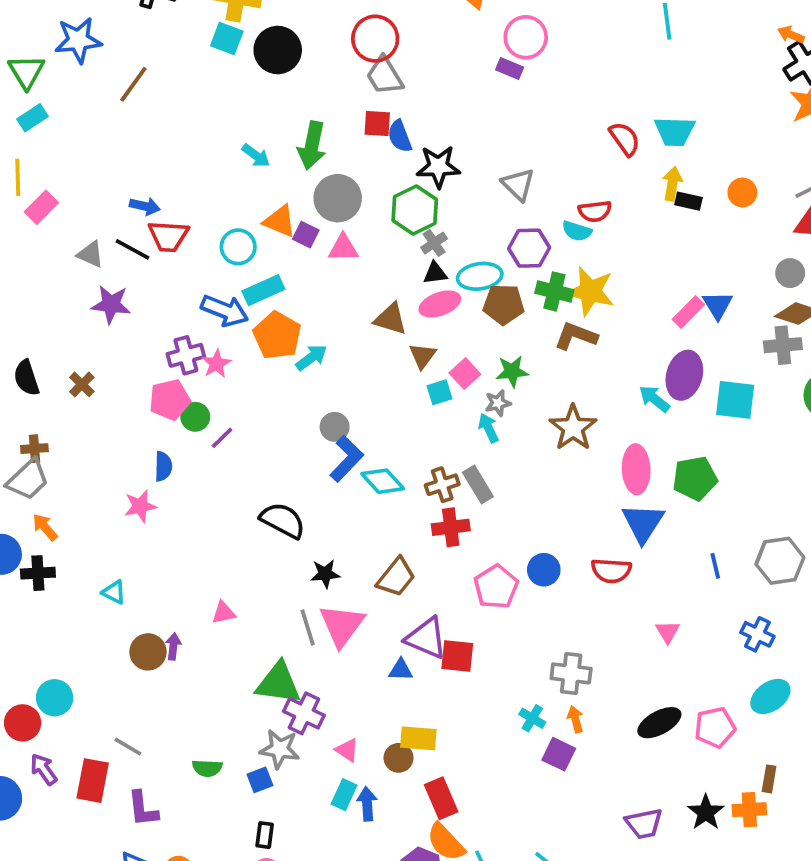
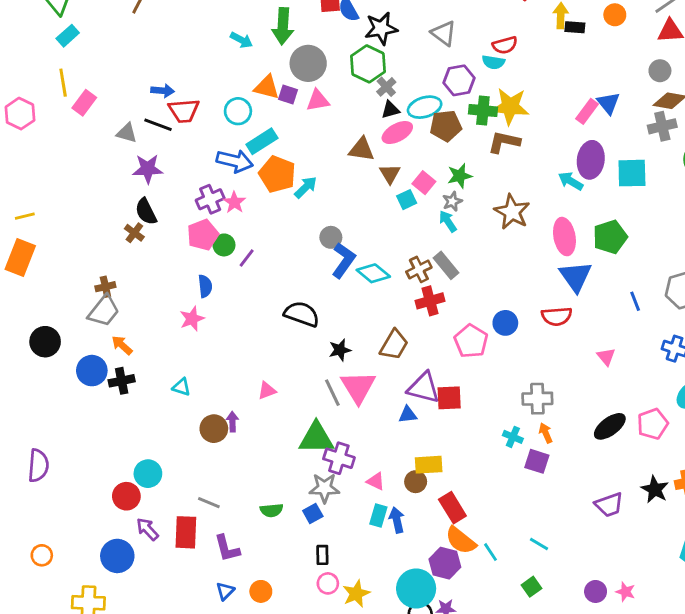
black semicircle: (27, 378) -> (146, 212), moved

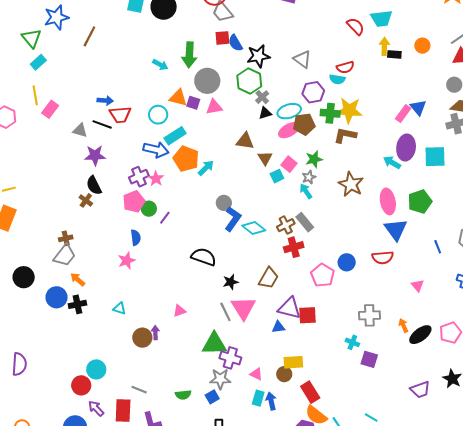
pink ellipse: (397, 133) -> (289, 130), moved
orange arrow: (546, 433) -> (403, 326), moved

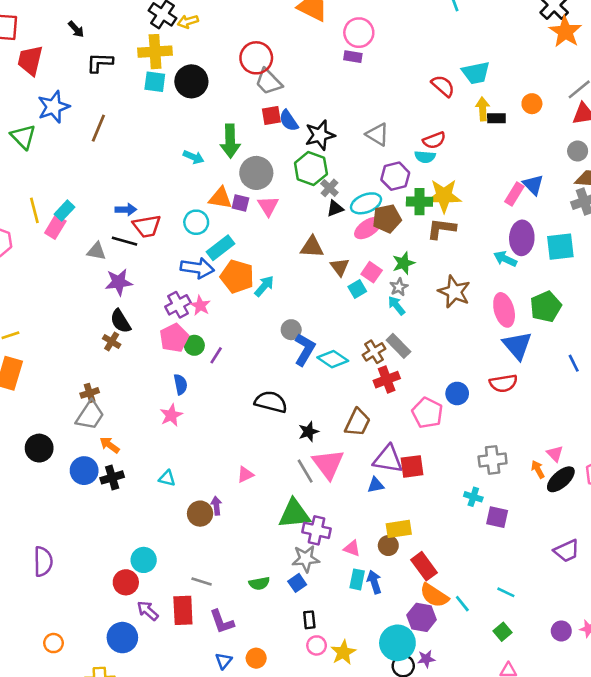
cyan rectangle: (38, 62) -> (64, 211), moved
pink triangle: (214, 107) -> (268, 206), turned -48
pink triangle: (418, 286) -> (555, 454), moved

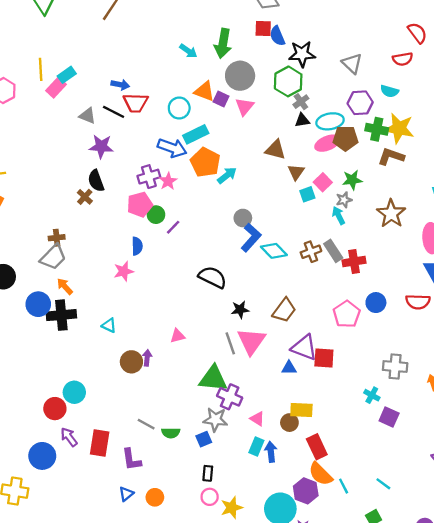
red semicircle: (434, 140) -> (403, 59), moved
red cross: (387, 380) -> (354, 262), moved
black cross: (112, 477) -> (61, 315), size x1.4
gray line: (202, 581) -> (146, 424), moved

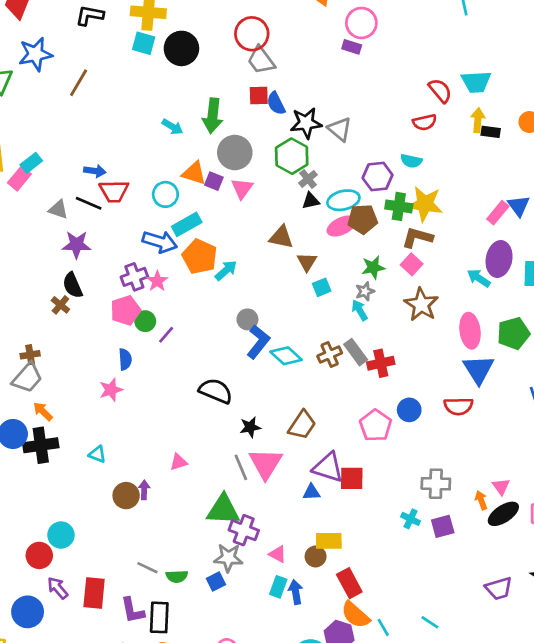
gray triangle: (352, 63) -> (340, 129), moved
pink square: (323, 182) -> (412, 264), moved
purple square: (389, 417) -> (443, 526), moved, turned -36
black rectangle: (208, 473) -> (159, 617), moved, size x1.6

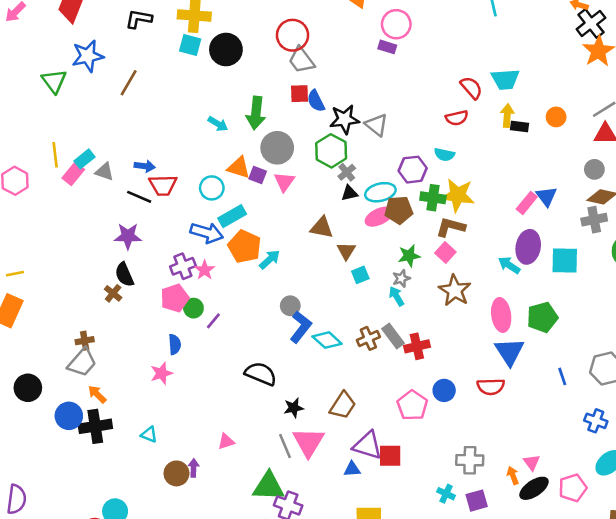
gray triangle: (58, 209) -> (104, 172), moved

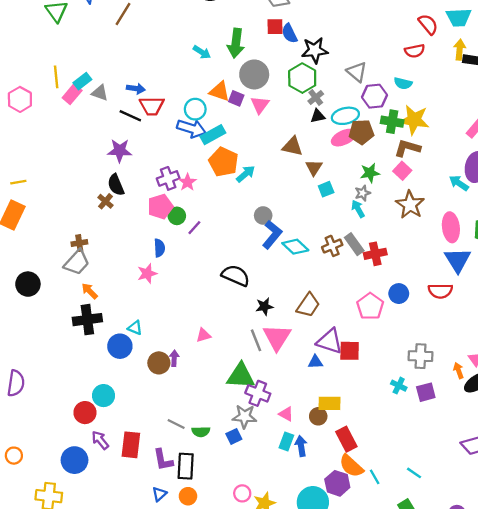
gray triangle: (376, 125) -> (357, 72), moved
blue arrow: (207, 233) -> (191, 128), moved
blue circle: (69, 416) -> (120, 346), moved

